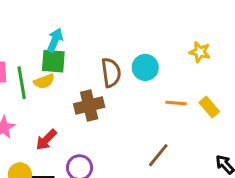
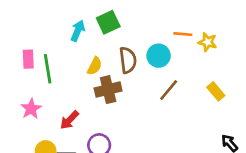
green square: (53, 61) -> (108, 22), moved, turned -30
yellow semicircle: (44, 81) -> (95, 66), moved, turned -42
orange line: (176, 103) -> (183, 34), moved
brown line: (158, 155) -> (169, 90), moved

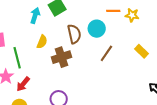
yellow semicircle: (95, 66) -> (42, 42), moved
green line: (48, 69) -> (17, 58), moved
red arrow: (69, 120) -> (23, 84), moved

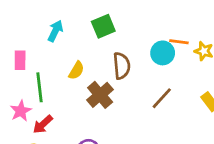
cyan arrow: (35, 16) -> (55, 31), moved
cyan circle: (97, 29) -> (163, 53), moved
brown cross: (62, 57) -> (100, 95), turned -30

